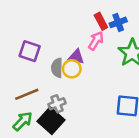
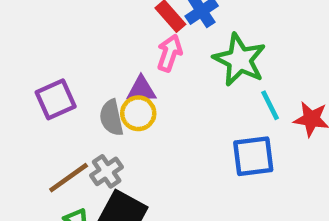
purple square: (30, 51) -> (56, 99), turned -30
gray cross: (57, 104) -> (107, 171), moved

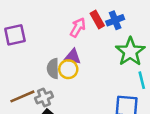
pink arrow: (170, 53) -> (78, 28), moved
purple square: (56, 99) -> (15, 35), moved

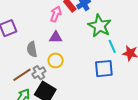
gray semicircle: (53, 68) -> (32, 49), moved
yellow circle: (68, 69) -> (56, 60), moved

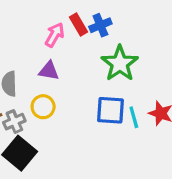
cyan line: (112, 46) -> (134, 117), moved
blue square: (104, 69) -> (110, 110), moved

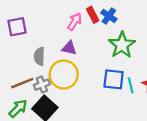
blue cross: (100, 25) -> (109, 16), turned -35
yellow circle: (43, 107) -> (64, 75), size x1.6

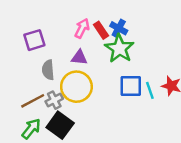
red rectangle: (93, 15) -> (101, 30), moved
blue cross: (109, 16) -> (119, 28), moved
purple square: (17, 27) -> (34, 40), moved
green star: (122, 45) -> (119, 48), moved

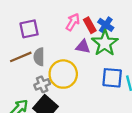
purple triangle: (79, 57) -> (83, 47), moved
brown line: (33, 101) -> (21, 57), moved

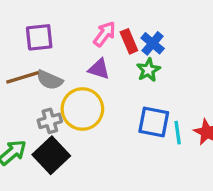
green star: (105, 43) -> (148, 70), size x0.6
purple triangle: (83, 47) -> (99, 69), moved
gray semicircle: (39, 57) -> (50, 80), turned -72

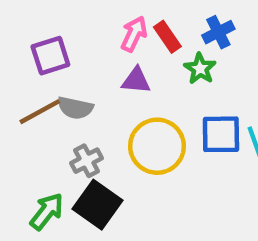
blue cross: (153, 43) -> (218, 32), moved, turned 35
yellow circle: (82, 109) -> (157, 146), moved

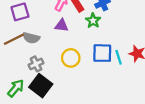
yellow circle: (157, 146) -> (71, 58), size x0.7

